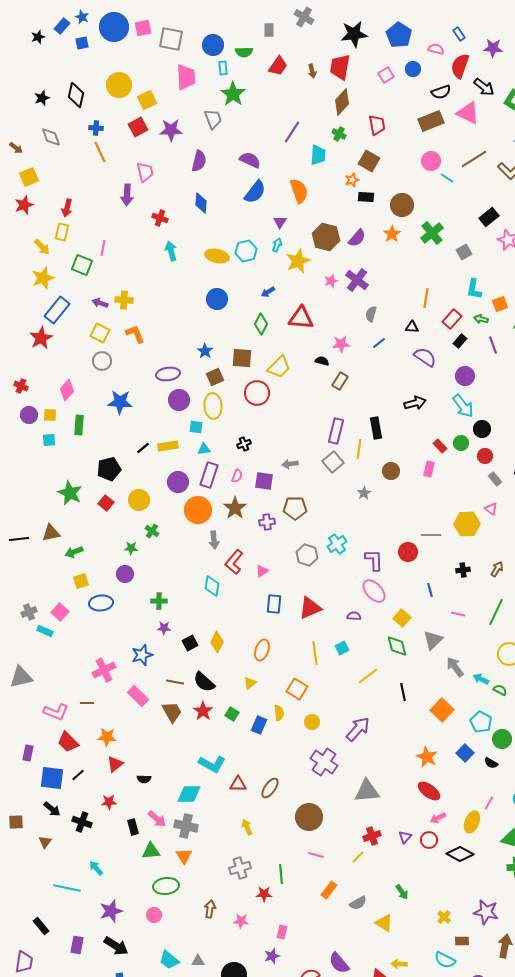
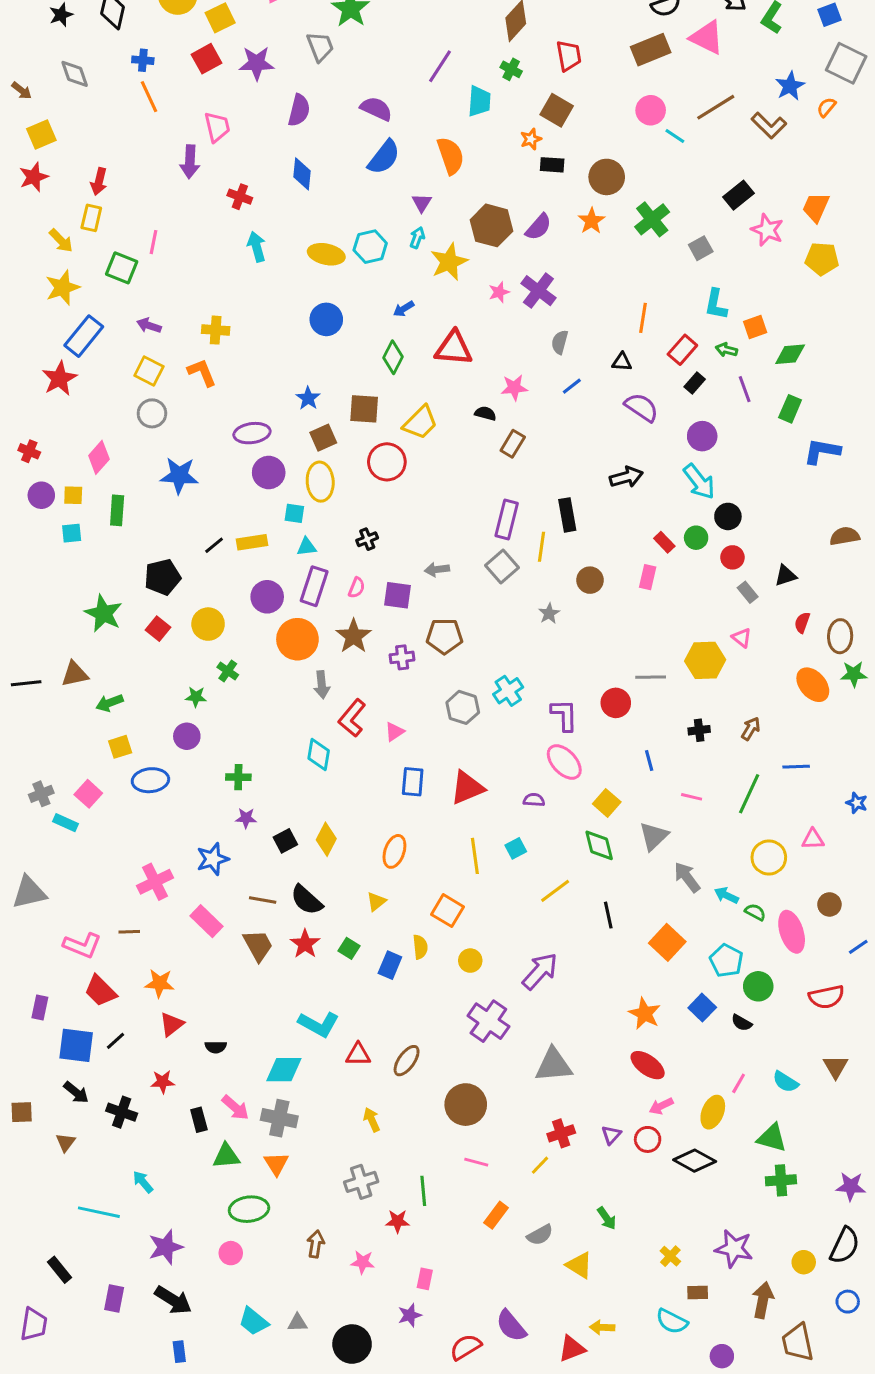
yellow cross: (124, 300) -> (216, 330), moved

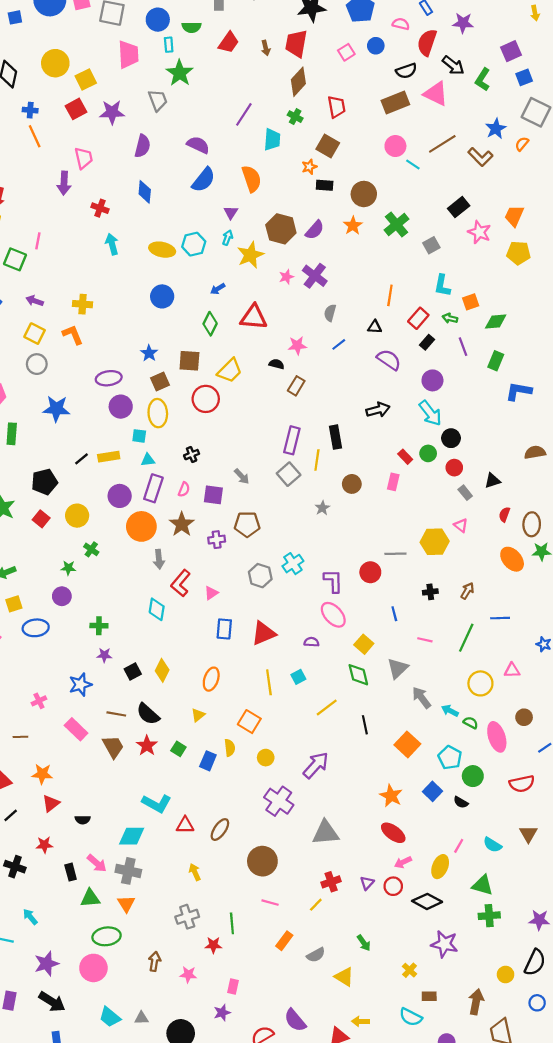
gray arrow: (437, 570) -> (242, 476), turned -126
pink cross: (155, 882) -> (39, 701), size x0.6
purple star: (734, 1249) -> (444, 944), moved
pink circle: (231, 1253) -> (93, 968), size x1.6

